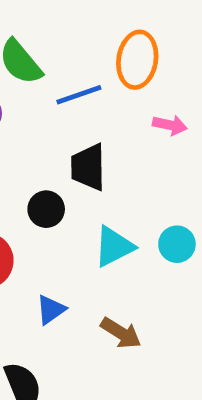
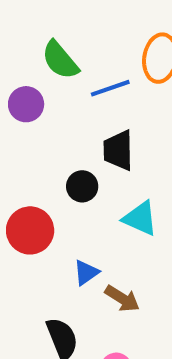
cyan triangle: (114, 247) -> (140, 218), turned 51
brown arrow: (121, 333) -> (122, 299), moved

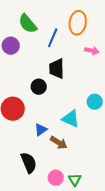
blue line: (110, 88) -> (53, 38), turned -48
cyan triangle: (140, 218) -> (71, 119), moved

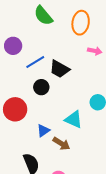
green semicircle: (28, 24) -> (43, 16), moved
blue line: (53, 38) -> (35, 62), moved, turned 36
black trapezoid: (57, 69) -> (59, 69), turned -60

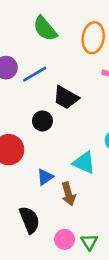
blue line: (35, 62) -> (35, 74), moved
brown arrow: (61, 144) -> (68, 194), turned 42

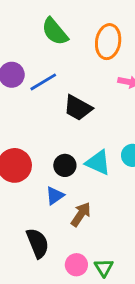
black circle: (42, 121) -> (65, 165), moved
cyan triangle: (84, 163) -> (98, 163), moved
brown arrow: (68, 194) -> (81, 214), turned -130

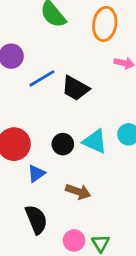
blue line: (43, 82) -> (42, 78), moved
blue triangle: (55, 196) -> (36, 173), moved
brown arrow: (81, 214) -> (78, 192), turned 75

